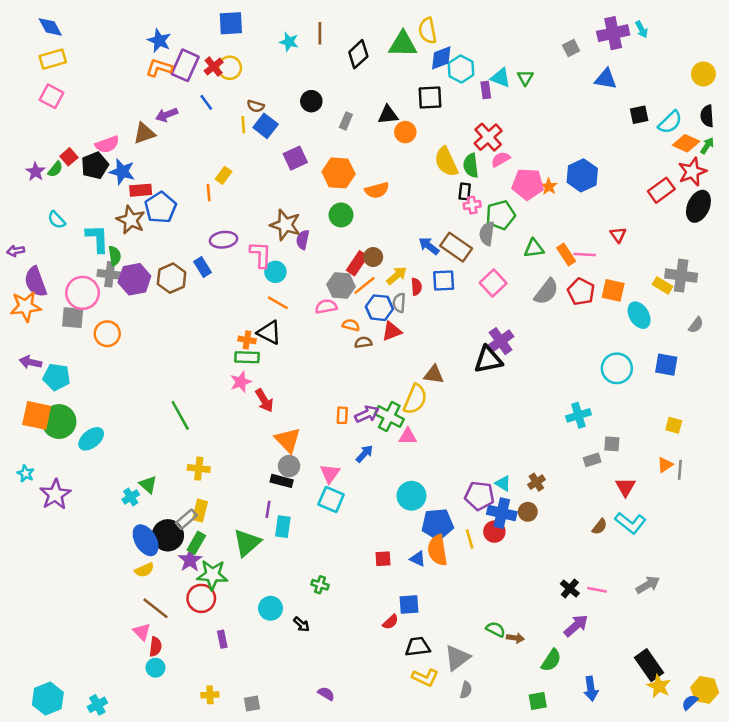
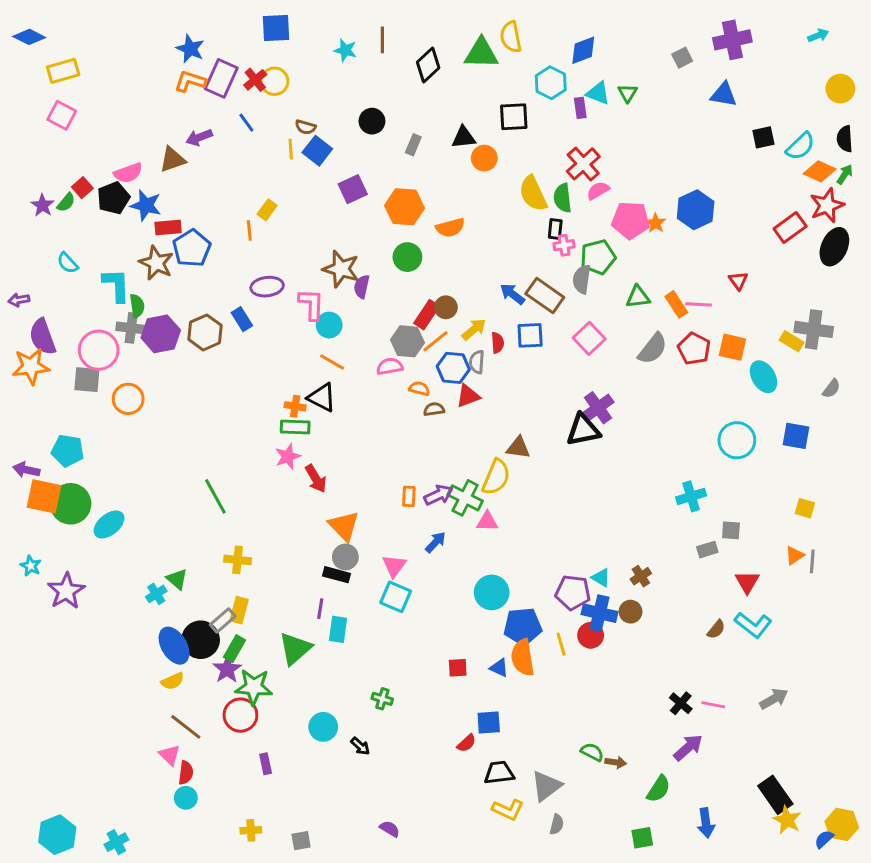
blue diamond: (50, 27) -> (29, 37), moved, turned -35
cyan arrow: (642, 29) -> (818, 35), moved, turned -84
blue diamond: (441, 58) -> (583, 50), moved
purple arrow: (31, 362) -> (26, 470), moved

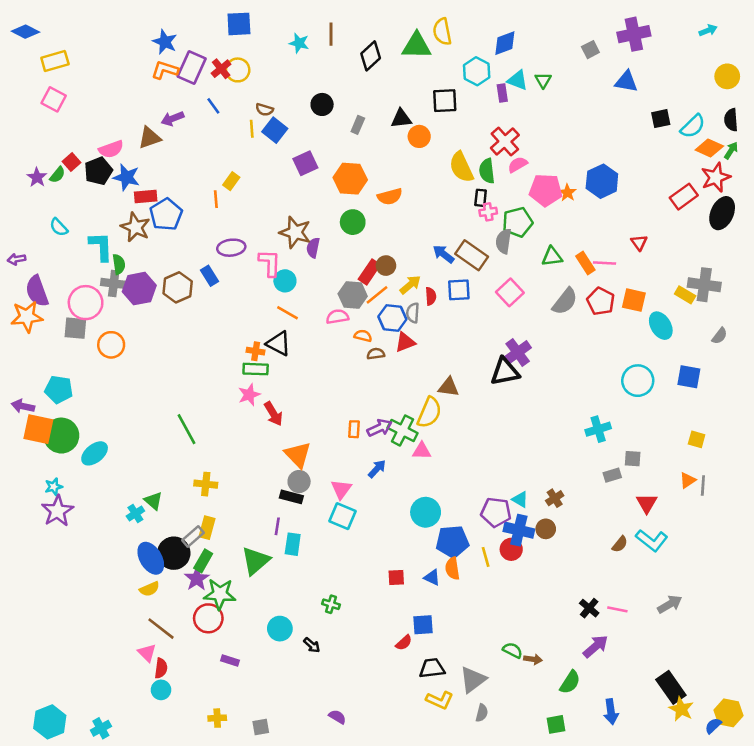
cyan star: (31, 566) -> (54, 487), moved, turned 30
orange semicircle: (523, 657) -> (452, 568), size x0.7
purple rectangle: (266, 764) -> (230, 661), turned -60

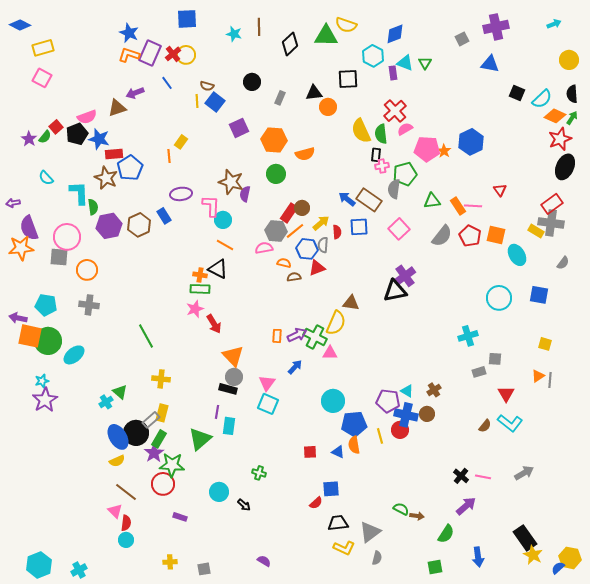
yellow semicircle: (442, 32) -> (346, 25), turned -60
black square: (661, 119) -> (517, 93), turned 35
red rectangle: (684, 197) -> (552, 204), moved
gray cross: (114, 283) -> (89, 305), moved

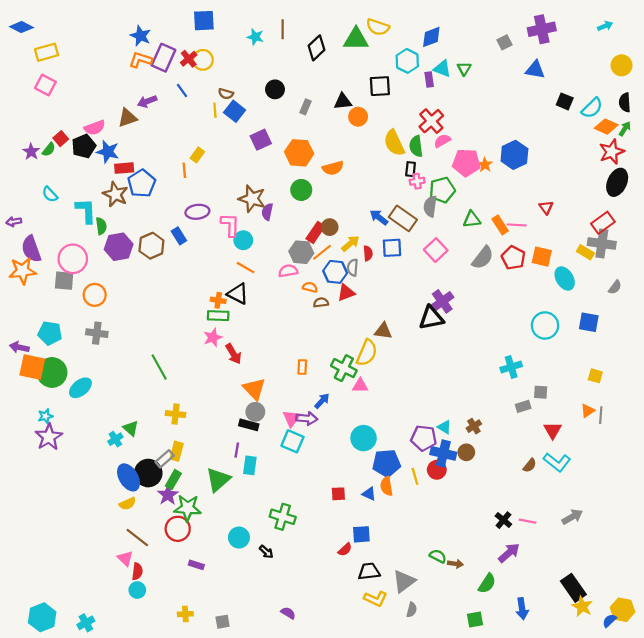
purple arrow: (297, 335) -> (307, 418), moved, turned 30
green cross: (259, 473) -> (283, 517), size x1.6

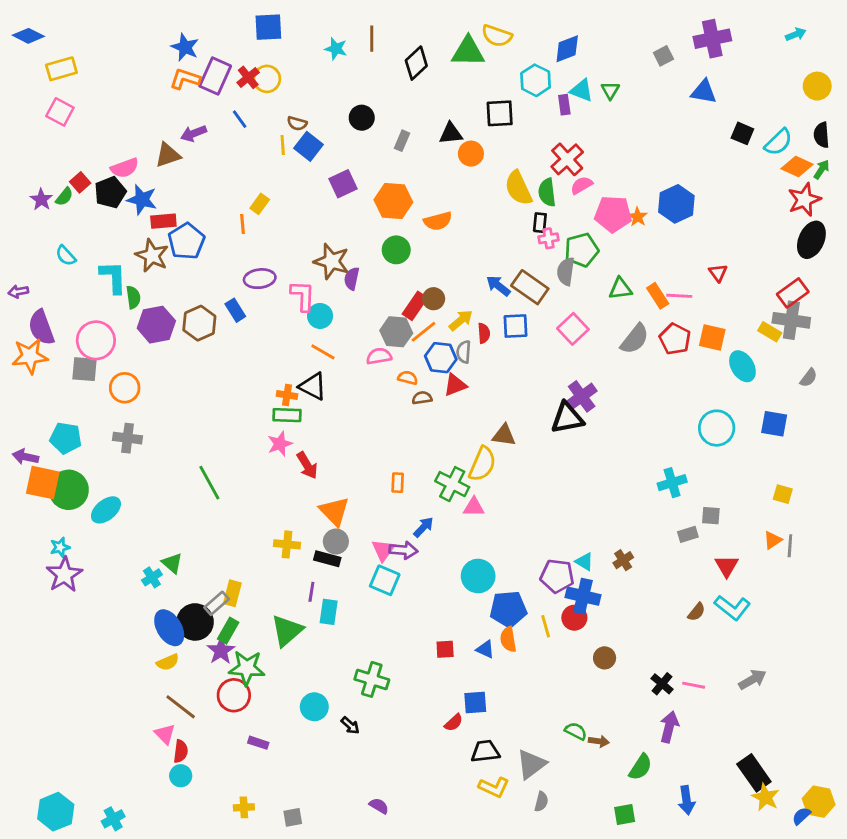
yellow cross: (176, 414) -> (287, 544), moved
brown circle: (466, 452) -> (605, 658), moved
purple arrow: (509, 553) -> (669, 727), turned -35

